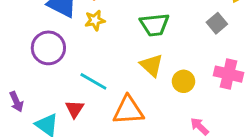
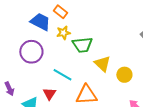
green trapezoid: (154, 25) -> (82, 45), moved

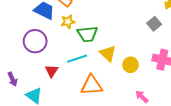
cyan line: (62, 75) -> (77, 59), moved, turned -48
red triangle: (49, 94) -> (51, 71), moved

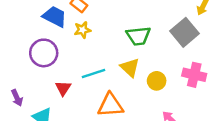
gray square: (154, 24) -> (184, 32), size x1.6
green trapezoid: (87, 34) -> (138, 36), moved

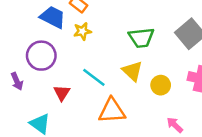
cyan line: (93, 74) -> (94, 77), turned 55
purple arrow: (17, 98) -> (17, 81), moved

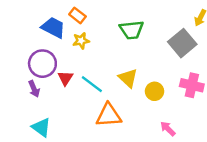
green trapezoid: (141, 38) -> (132, 30), moved
purple arrow: (17, 81) -> (34, 89), moved
red triangle: (62, 93) -> (65, 78), moved

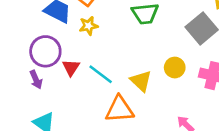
yellow triangle: (128, 78) -> (141, 81), moved
yellow circle: (155, 91) -> (175, 68), moved

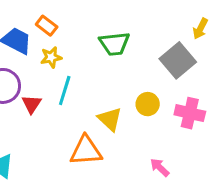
cyan line: (101, 74) -> (65, 90), moved, turned 70

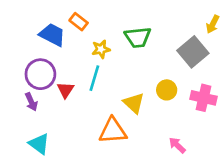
yellow star: (51, 57) -> (101, 49), moved

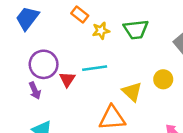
blue trapezoid: (52, 35) -> (27, 18), moved, turned -80
yellow star: (101, 49) -> (101, 31), moved
cyan line: (94, 78) -> (95, 68), turned 65

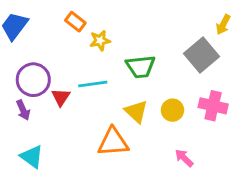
green trapezoid: (136, 29) -> (141, 67), moved
yellow circle: (163, 79) -> (172, 110), moved

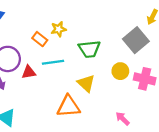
orange rectangle: (75, 22) -> (40, 39), moved
red triangle: (61, 97) -> (29, 72), turned 48
yellow circle: (172, 110) -> (120, 71), moved

